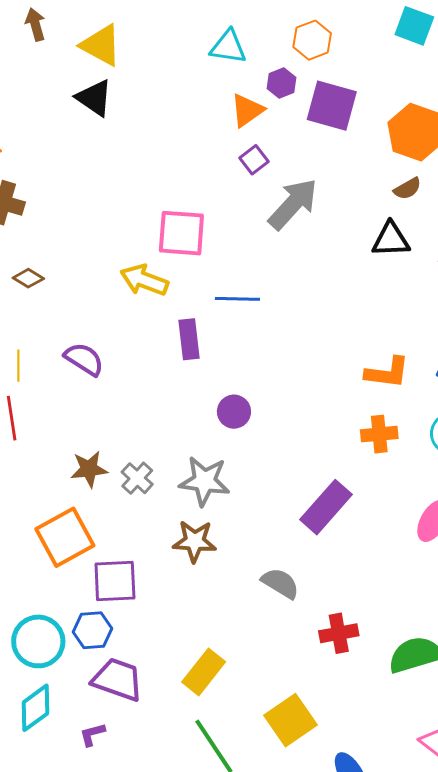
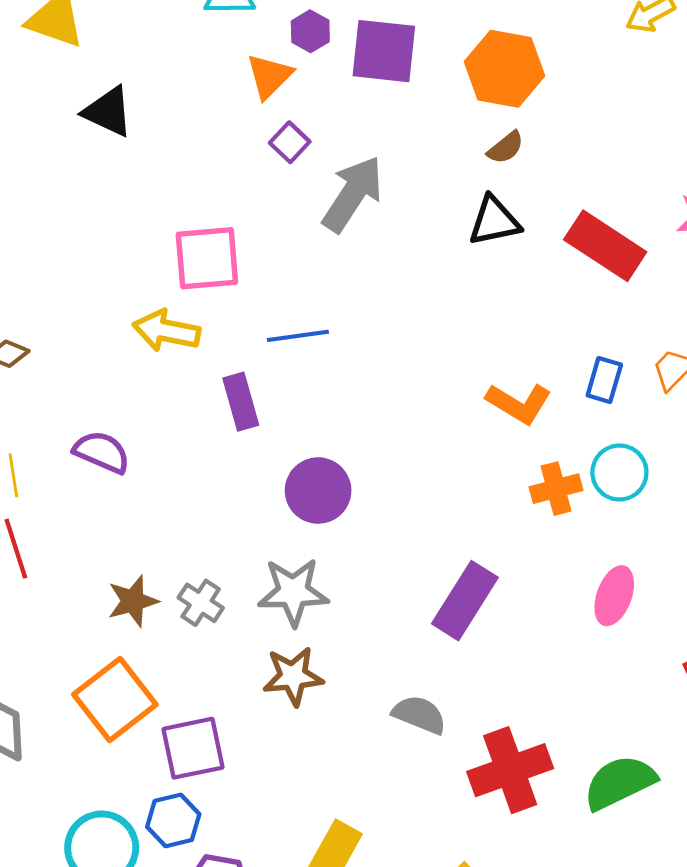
black triangle: (94, 98) -> (108, 112), moved
orange L-shape: (387, 373) -> (519, 403), turned 33
purple circle: (234, 412) -> (318, 491), size x1.4
orange cross: (379, 434) -> (556, 489), moved
red cross: (339, 633) -> (510, 770), size x1.5

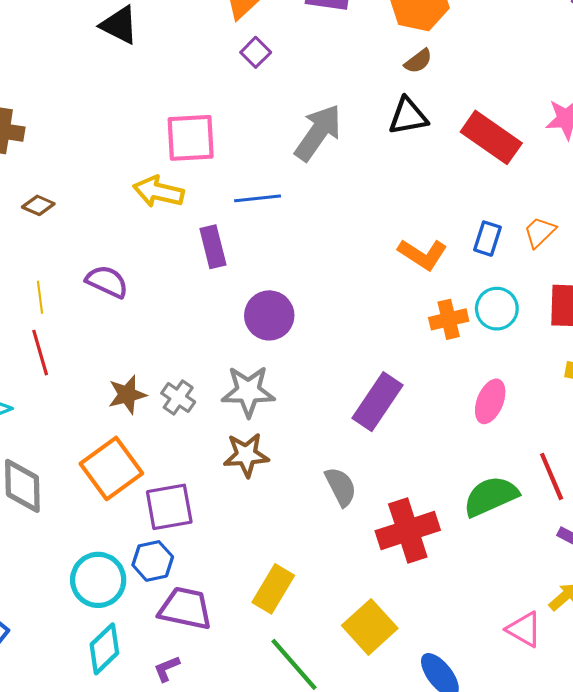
gray arrow: (353, 194) -> (318, 133), moved
gray semicircle: (419, 715) -> (341, 487), turned 39
green semicircle: (620, 782) -> (491, 496), moved

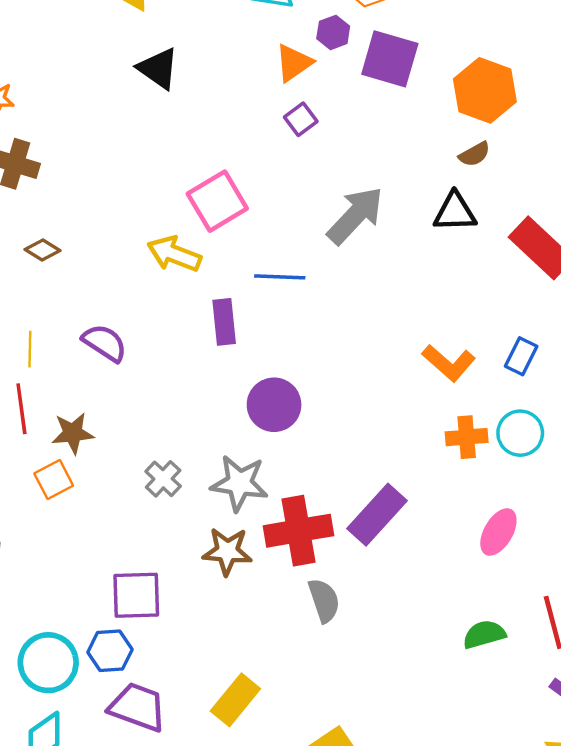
pink square: (191, 138) -> (217, 201), turned -36
brown star: (127, 395) -> (73, 433), moved
orange square: (111, 468) -> (54, 480), moved, size x0.6
green semicircle: (491, 496) -> (484, 634), size x0.7
red cross: (408, 530) -> (298, 531), moved

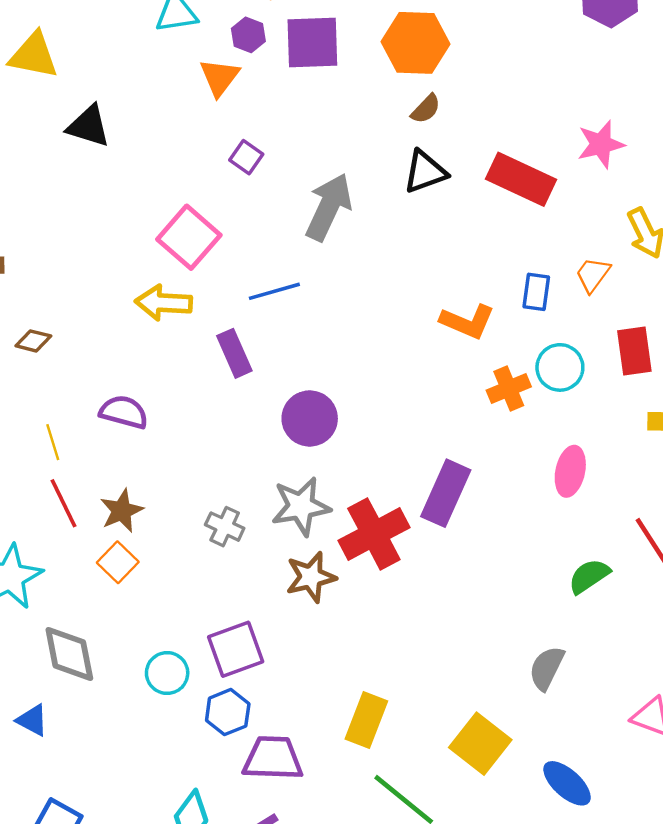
purple square: (301, 119) -> (246, 157), moved
gray semicircle: (324, 600) -> (547, 668), moved, turned -117
cyan circle: (48, 663) -> (167, 673), moved, size x0.7

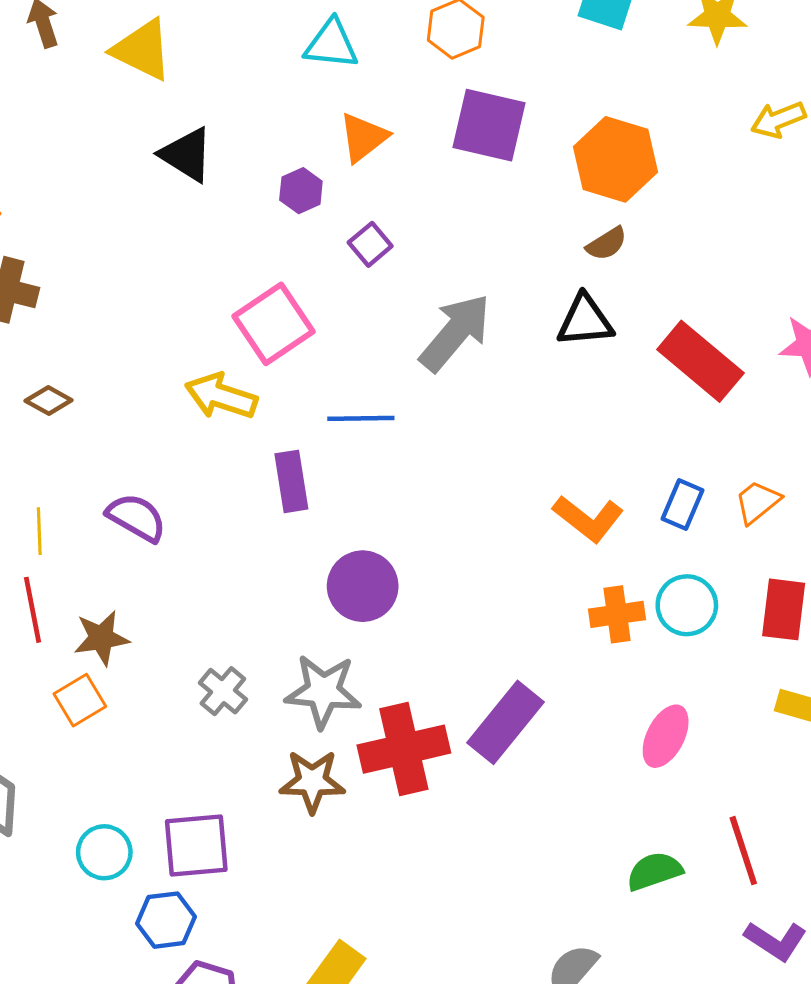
purple hexagon: (248, 35) -> (301, 191), moved

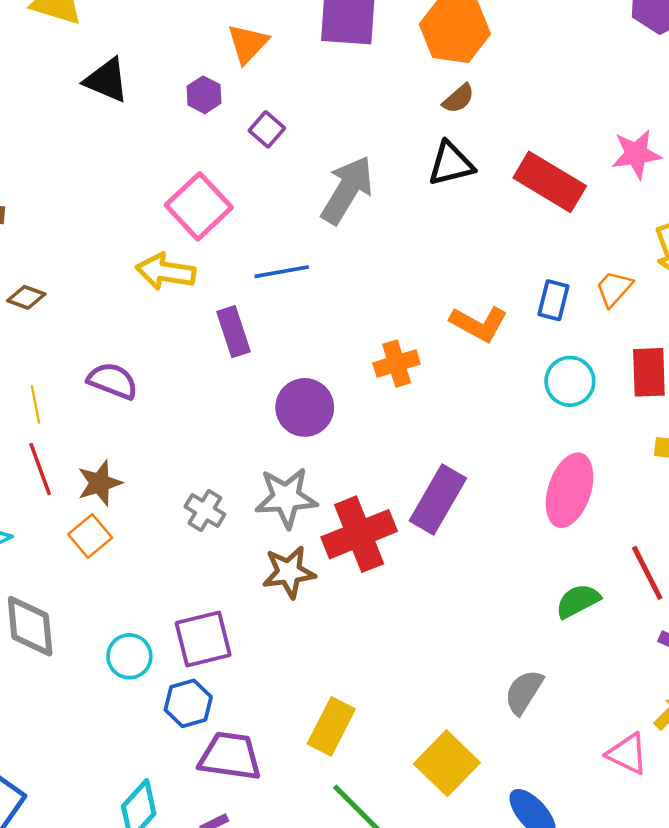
orange cross: (617, 614) -> (397, 363), moved
pink ellipse: (666, 736) -> (570, 490), size x1.4

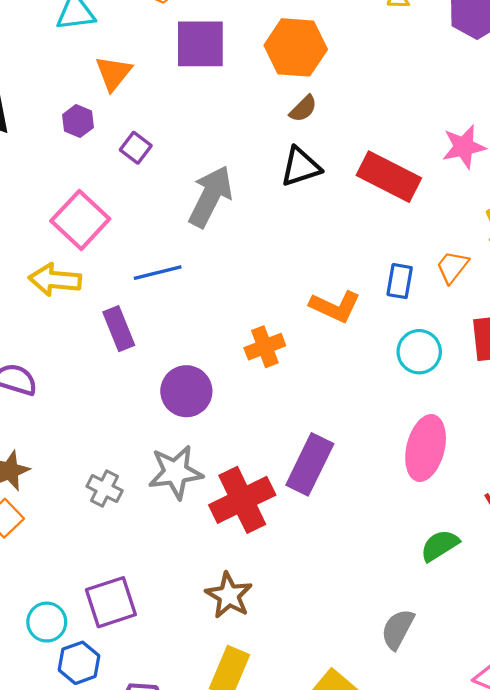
brown star: (289, 572) -> (229, 595), moved, turned -30
blue hexagon: (188, 703) -> (79, 663), moved

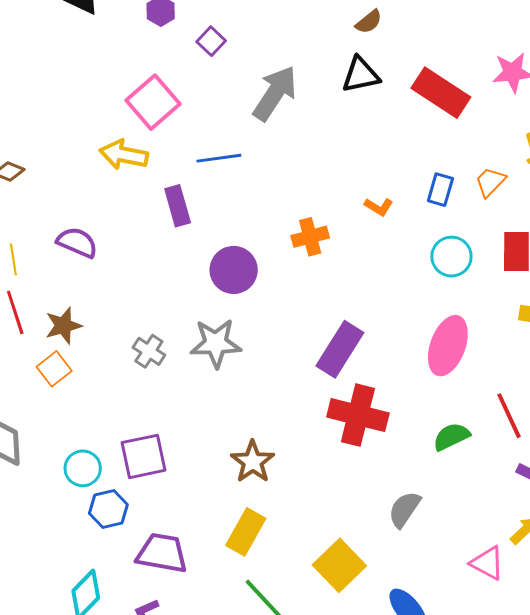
orange L-shape: (335, 306) -> (379, 207), size x0.6
red cross: (242, 500) -> (358, 415), moved, turned 34

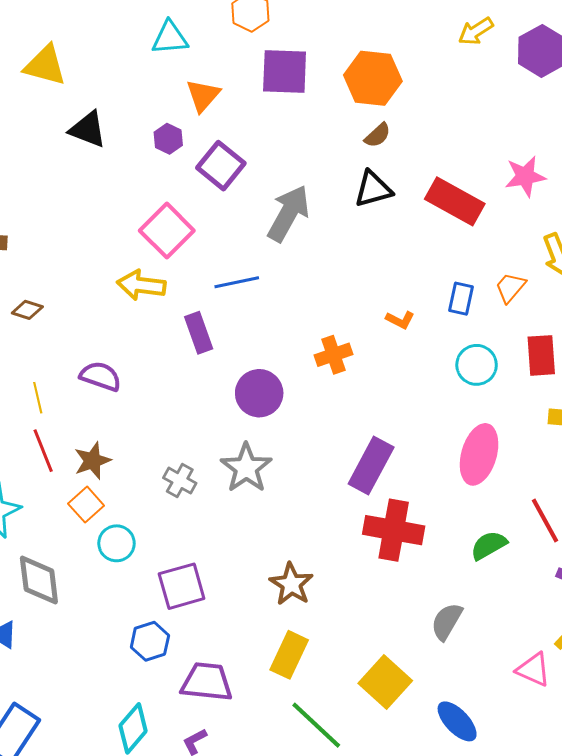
purple square: (211, 41) -> (221, 166), size x1.6
gray star: (216, 343) -> (246, 468), turned -30
cyan circle: (83, 468) -> (117, 543), moved

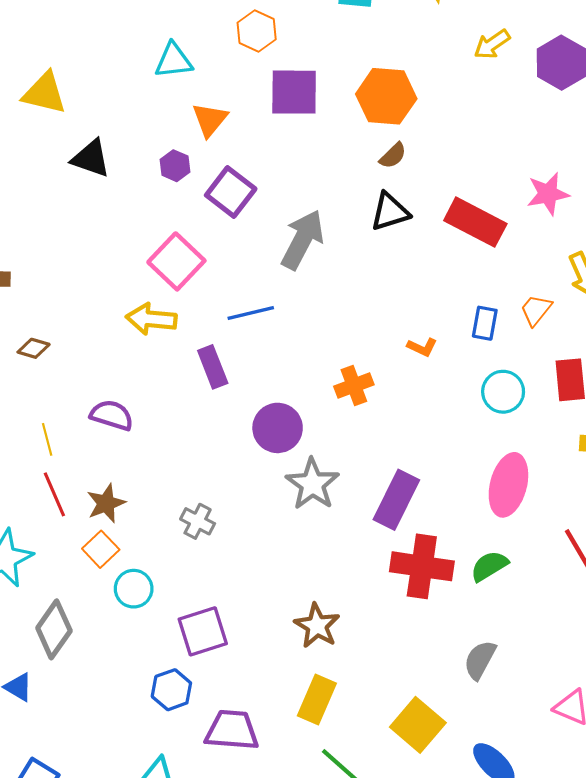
gray star: (246, 468) -> (312, 484), moved
green semicircle: (489, 545) -> (489, 566), moved
gray diamond: (39, 580) -> (54, 629), turned 44

